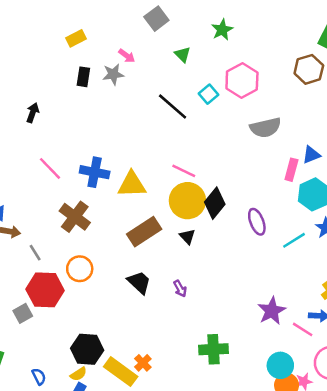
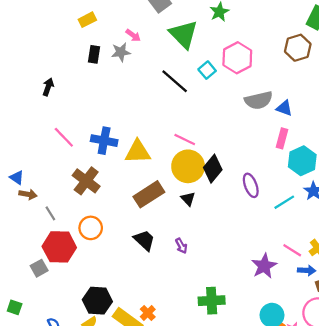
green triangle: (182, 54) -> (184, 34), size x2.0
blue triangle: (311, 155) -> (284, 108), moved, turned 42
pink line: (303, 329) -> (292, 250), moved

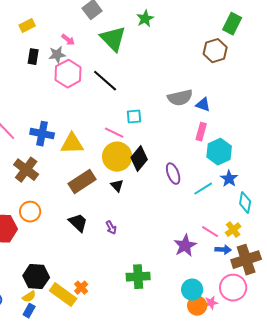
pink hexagon: (237, 58) -> (68, 74), moved
cyan square: (207, 70) -> (134, 117), moved, turned 35

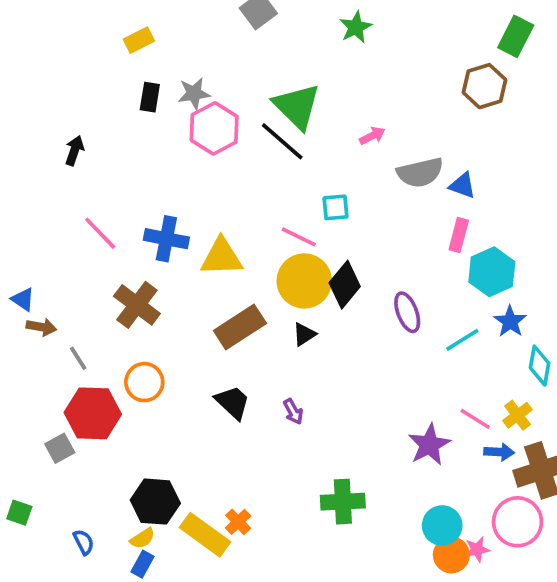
green triangle: (113, 39) -> (297, 106), moved
pink arrow: (68, 40) -> (372, 136), moved, turned -64
black triangle: (117, 186) -> (304, 334), turned 40

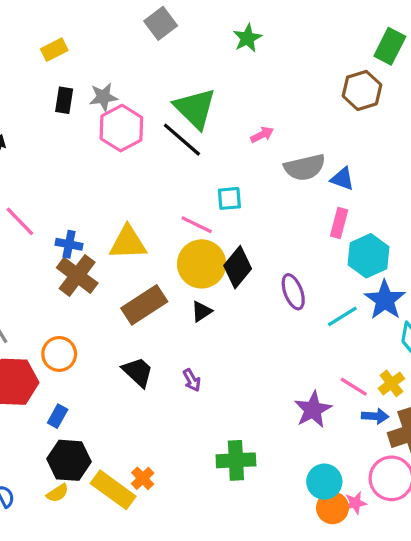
blue cross: (166, 239) -> (69, 244), moved, size x0.7
brown cross: (137, 305) -> (77, 275), moved
blue star: (510, 321) -> (385, 300), size x1.4
blue rectangle: (142, 564) -> (58, 416), moved

